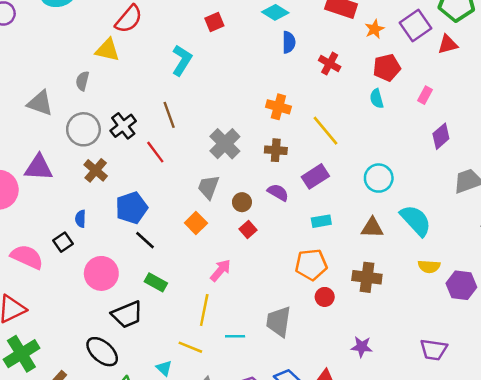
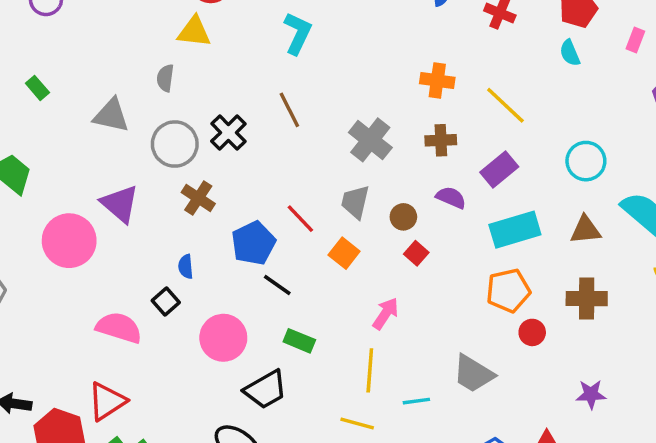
red line: (155, 152) -> (300, 219), moved
purple triangle: (39, 168) -> (120, 204), turned 44
cyan rectangle: (321, 221) -> (515, 230), size x1.8
gray trapezoid: (279, 322) -> (473, 374), turned -60

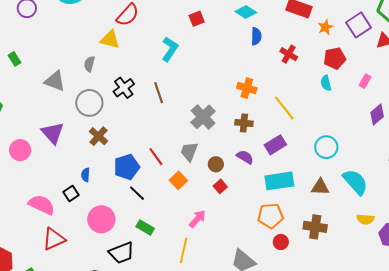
black cross: (228, 133) -> (124, 88), moved
pink circle: (69, 241) -> (20, 150), size x0.7
red triangle: (107, 401) -> (54, 239), moved

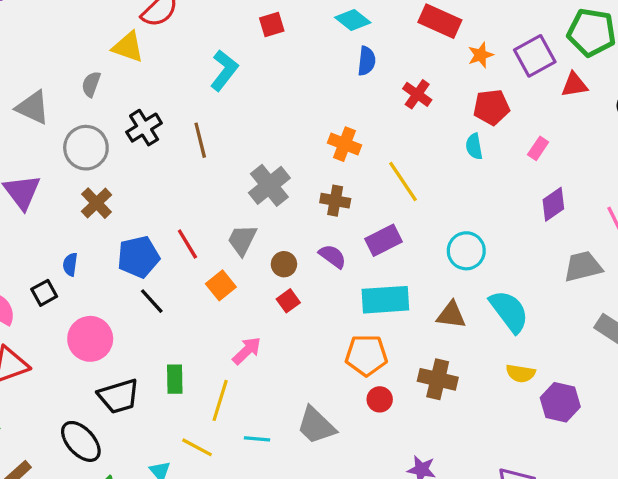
green rectangle: (145, 227) -> (175, 379), moved, turned 54

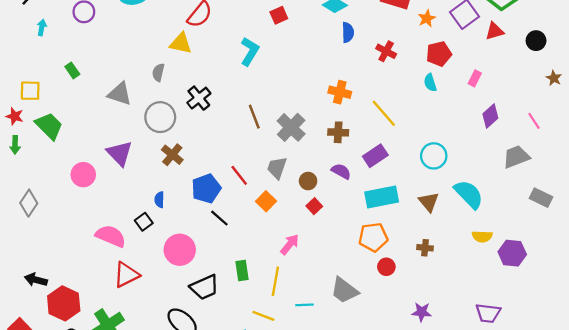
brown line: (200, 140) -> (254, 117), moved
brown triangle: (451, 315) -> (429, 202), turned 50
brown cross: (438, 379) -> (425, 248), size x0.6

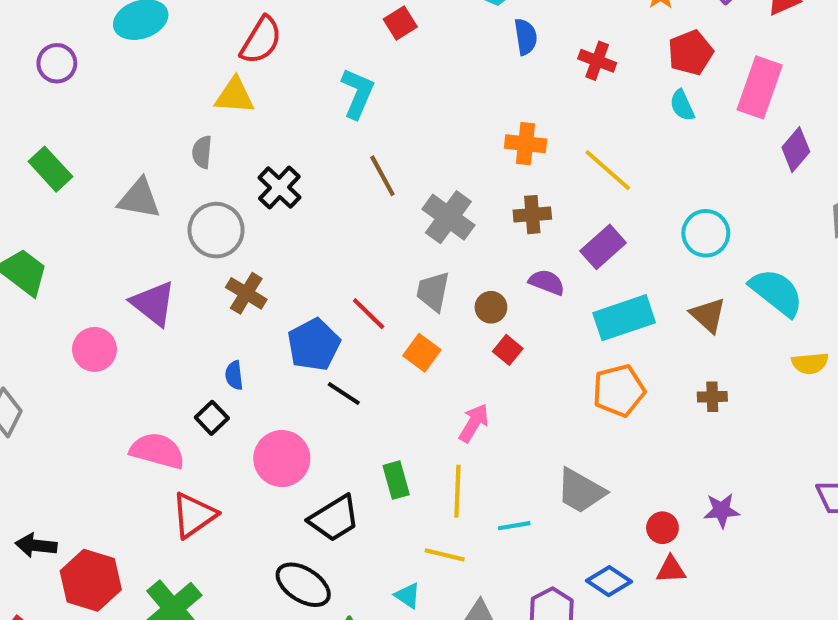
green rectangle: (72, 70) -> (50, 169), size x1.5
pink rectangle: (475, 78) -> (760, 87), size x2.0
brown line: (254, 117) -> (382, 176), moved
red circle: (386, 267) -> (662, 528), moved

